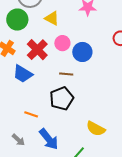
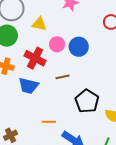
brown line: (66, 74) -> (63, 77), moved
black pentagon: (62, 99) -> (87, 101), moved

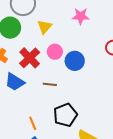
yellow triangle: (39, 24) -> (45, 27), turned 42
orange line: (49, 122) -> (33, 123), moved, turned 48

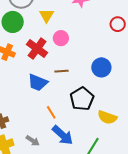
blue circle: (75, 61) -> (101, 67), moved
blue trapezoid: (15, 82) -> (38, 83), moved

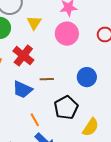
pink circle: (61, 38) -> (67, 34), moved, size x1.5
yellow semicircle: (107, 117) -> (91, 127), turned -78

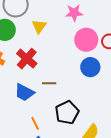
pink circle: (67, 34) -> (86, 40), moved
blue circle: (87, 77) -> (90, 67), moved

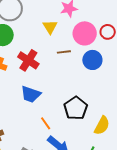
yellow triangle: (39, 26) -> (50, 27), moved
brown line: (49, 83) -> (64, 52), moved

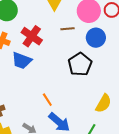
blue trapezoid: (31, 94) -> (22, 61), moved
black pentagon: (76, 108) -> (80, 64), moved

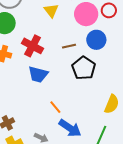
brown line: (67, 29) -> (69, 46), moved
blue trapezoid: (22, 61) -> (38, 74), moved

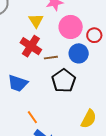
red circle: (109, 10) -> (94, 35), moved
red cross: (33, 46) -> (31, 46), moved

